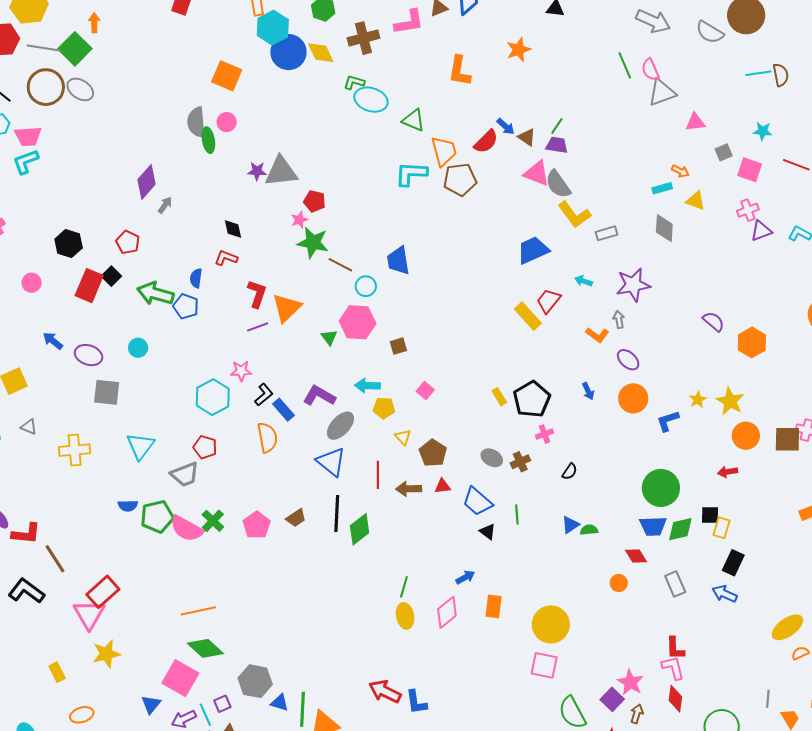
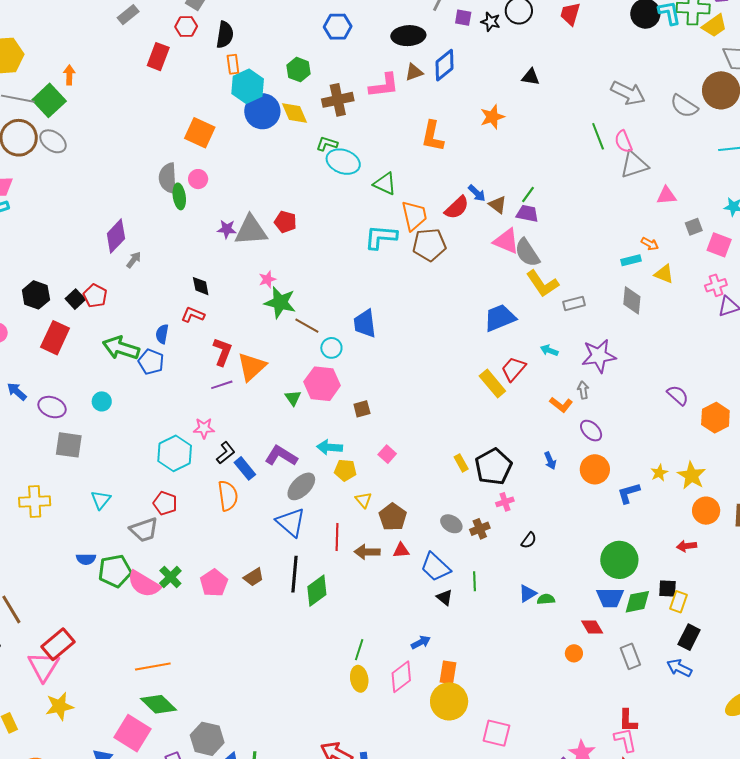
red pentagon: (314, 201) -> (285, 222), moved
black square: (111, 276) -> (75, 299), moved
cyan triangle: (141, 446) -> (101, 500), size x0.7
yellow circle: (551, 624) -> (449, 701), moved

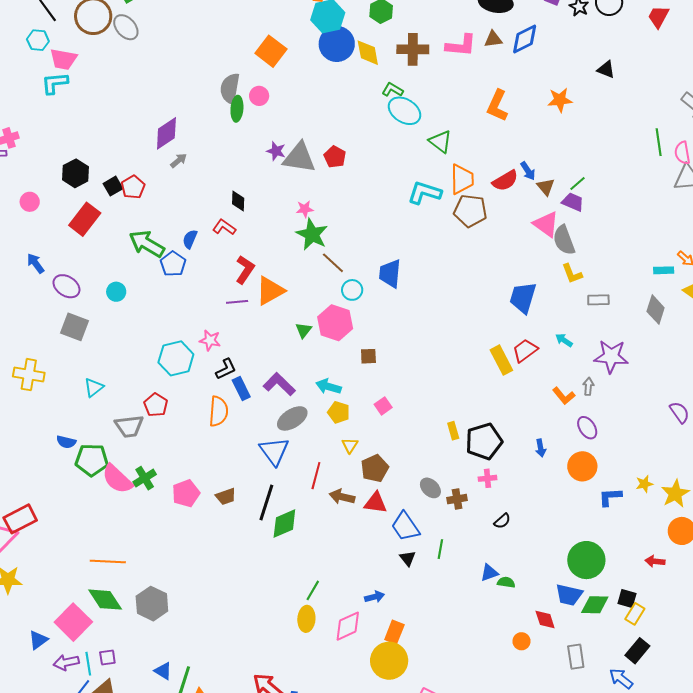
yellow L-shape: (542, 284) -> (572, 274), size x0.7
blue trapezoid: (500, 318) -> (523, 298), turned -64
red triangle: (401, 550) -> (376, 503), size x1.4
gray hexagon: (207, 739) -> (152, 604), moved

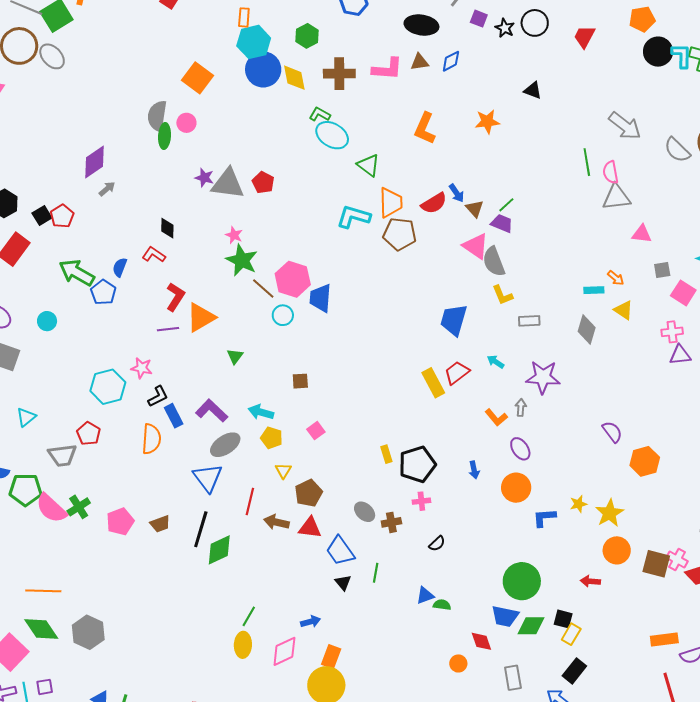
blue diamond: (525, 39) -> (451, 61), size x0.7
pink star: (305, 209) -> (234, 235), turned 30
pink hexagon: (335, 323) -> (293, 279), moved

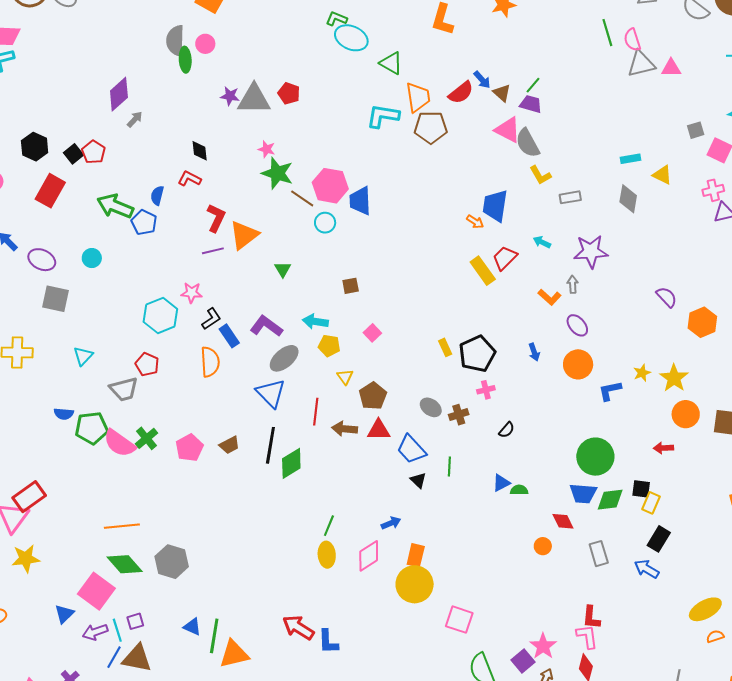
pink triangle: (642, 234) -> (671, 68), moved
orange arrow: (616, 278) -> (475, 222), moved

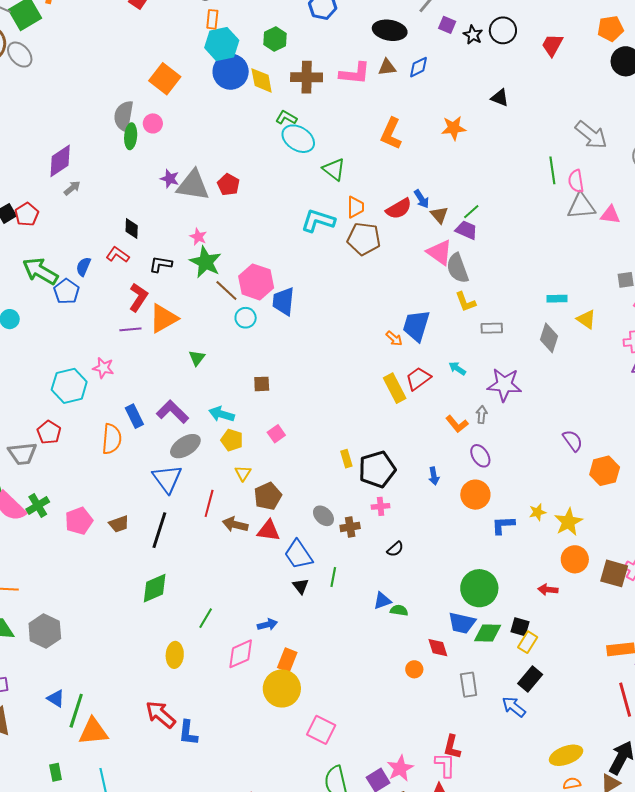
orange trapezoid: (418, 97) -> (356, 207), size x0.7
black L-shape: (211, 319) -> (161, 264), moved, turned -145
green diamond: (291, 463) -> (155, 588), moved
yellow ellipse: (327, 555) -> (175, 655), moved

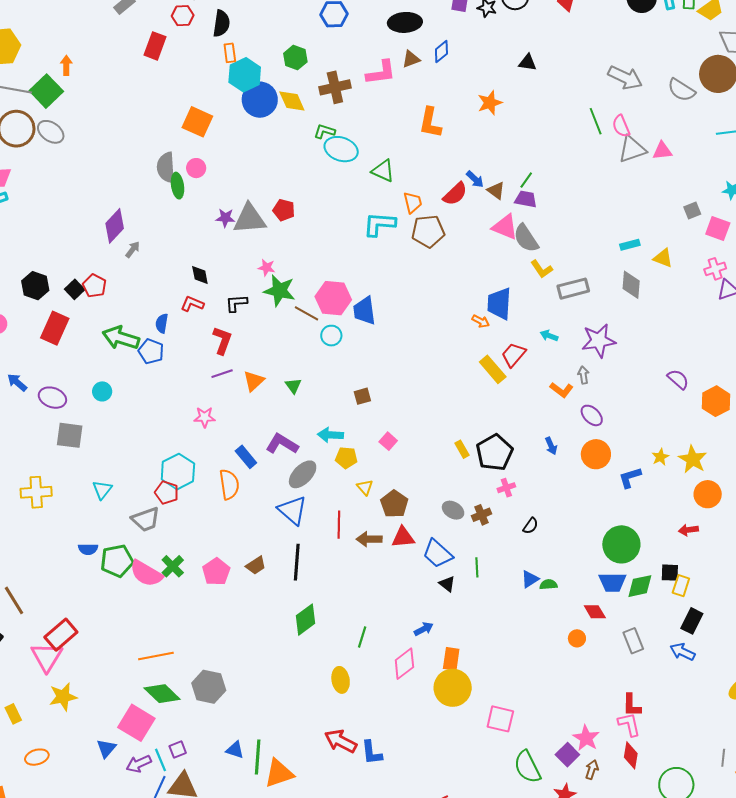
orange triangle: (163, 318) -> (254, 381), moved, size x0.7
gray rectangle: (492, 328) -> (573, 289), size x1.4
cyan hexagon: (69, 386) -> (178, 472), moved

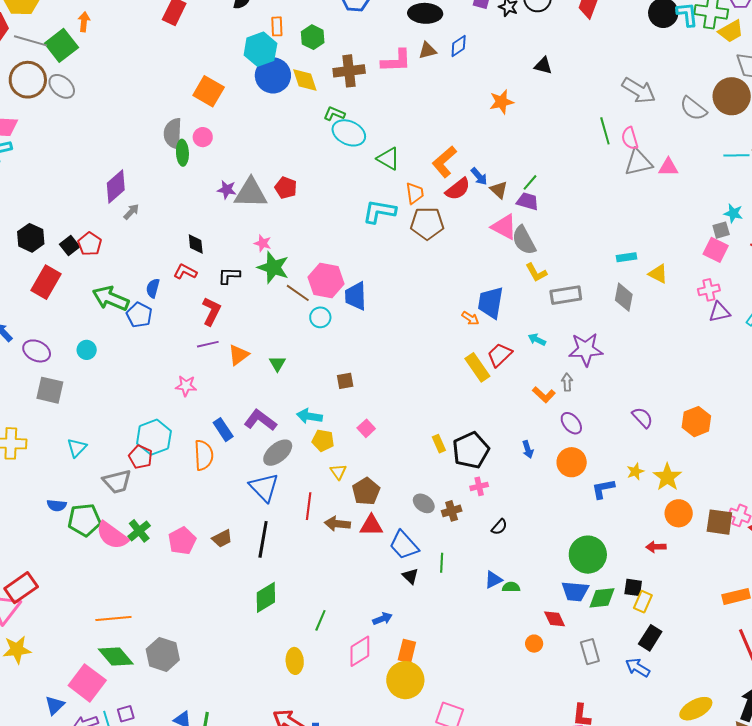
orange rectangle: (230, 53) -> (277, 26), moved
orange L-shape: (430, 123) -> (444, 162), moved, turned 32
gray square: (692, 211) -> (721, 230), moved
purple semicircle: (678, 379) -> (642, 418), moved

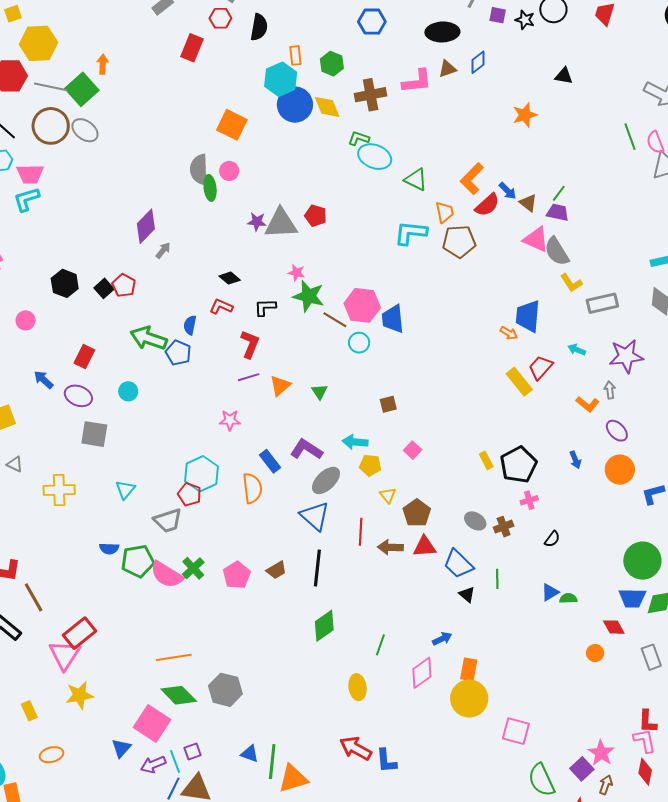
black diamond: (196, 244) -> (230, 278), turned -40
red rectangle: (46, 282) -> (84, 357), moved, size x0.7

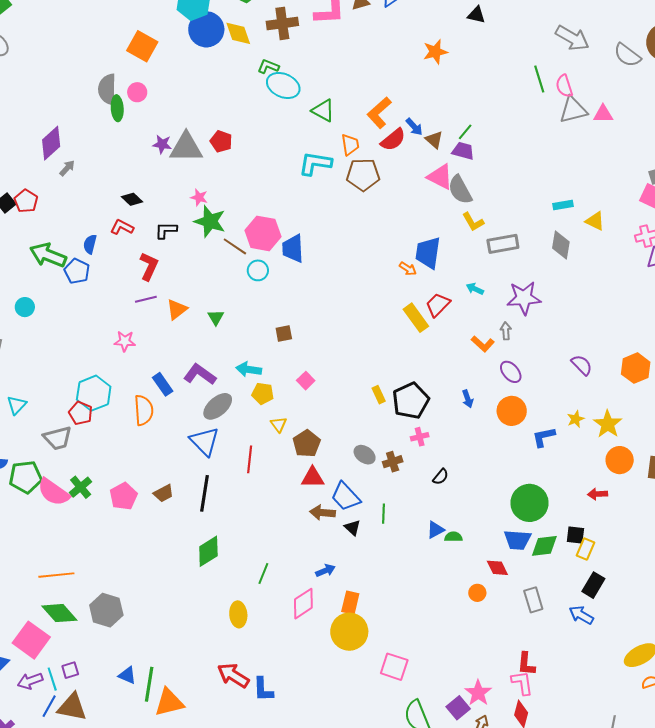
brown arrow: (390, 547) -> (322, 513), moved

